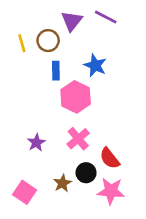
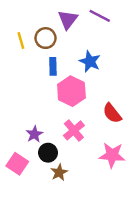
red semicircle: (110, 158) -> (112, 113), moved
black circle: (86, 173) -> (48, 153), moved
pink star: (111, 191) -> (112, 155), moved
pink square: (25, 192) -> (17, 164), moved

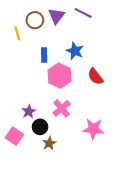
brown circle: (46, 38) -> (35, 20), moved
red semicircle: (112, 113) -> (95, 77), moved

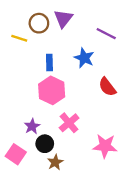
purple line: (83, 13) -> (106, 34), moved
yellow line: (17, 33) -> (19, 38), turned -56
pink hexagon: (60, 76) -> (52, 90), moved

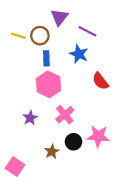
brown circle: (39, 23) -> (40, 36), moved
purple line: (106, 34) -> (88, 31), moved
black circle: (45, 144) -> (73, 142), moved
pink square: (16, 154) -> (15, 167), moved

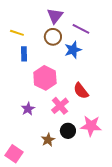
brown circle: (40, 36) -> (53, 37), moved
blue star: (79, 54) -> (73, 50), turned 30
blue rectangle: (46, 58) -> (24, 54), moved
red semicircle: (100, 81) -> (81, 91), moved

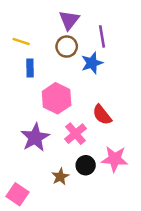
purple line: (81, 29) -> (102, 36), turned 54
purple star: (28, 109) -> (35, 137), size x1.6

